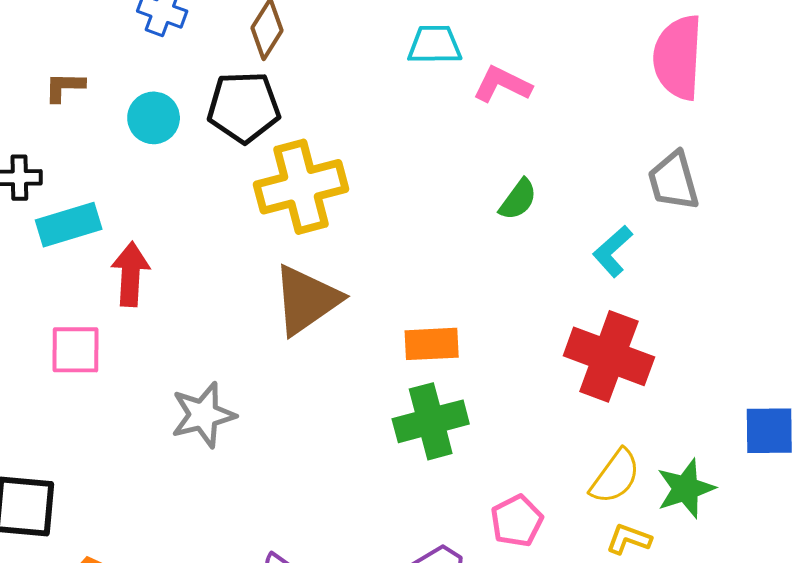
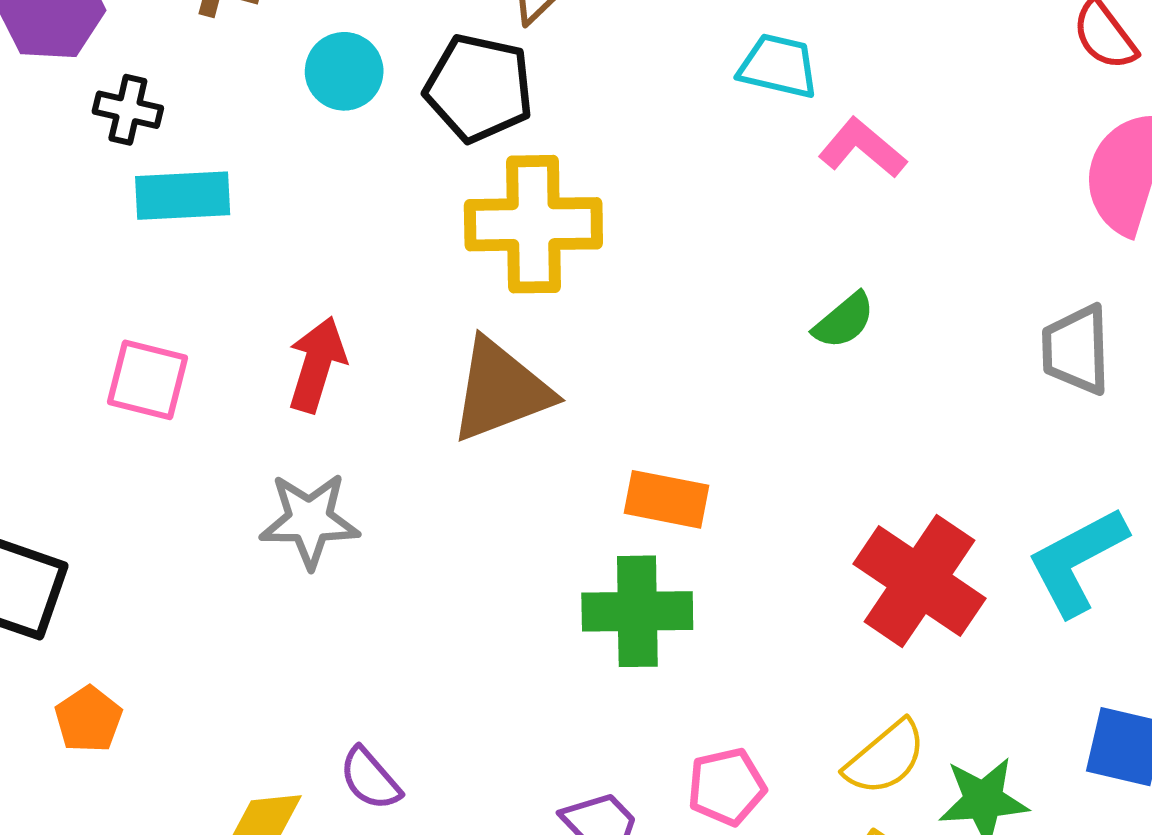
cyan L-shape: (613, 251) -> (1077, 561), moved, size x1.5
red arrow: (131, 274) -> (317, 364), moved

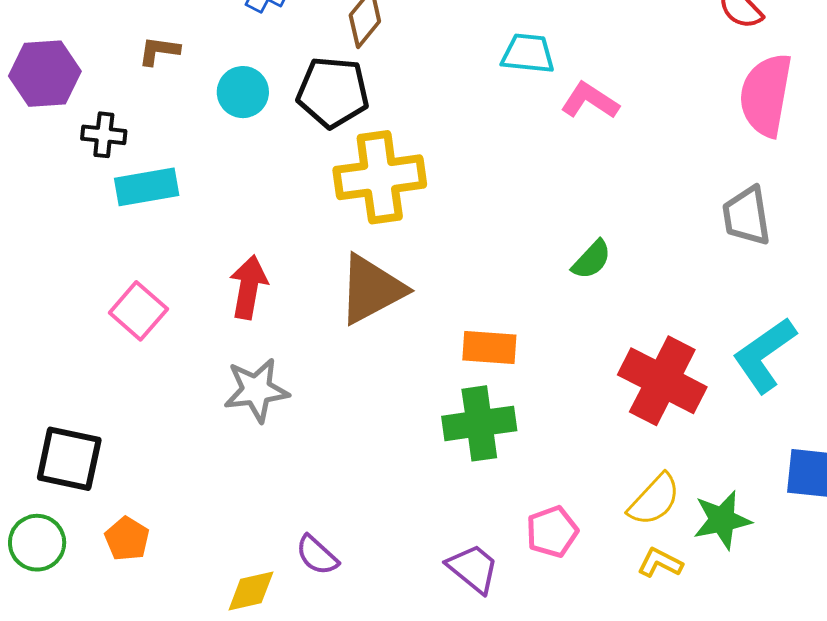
green semicircle: (844, 321) -> (592, 260), moved
pink square: (147, 380) -> (138, 311), turned 34

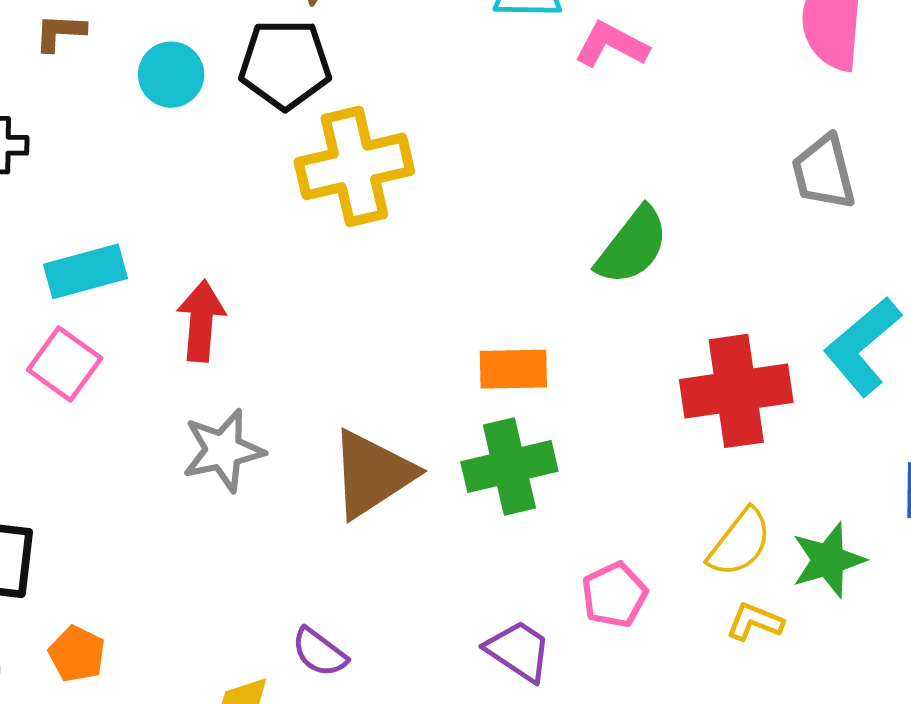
cyan rectangle: (147, 187) -> (86, 271), moved
green semicircle: (592, 260) -> (632, 246), size x1.5
brown triangle: (371, 289) -> (372, 474), moved
red cross: (662, 381) -> (736, 391), turned -30

